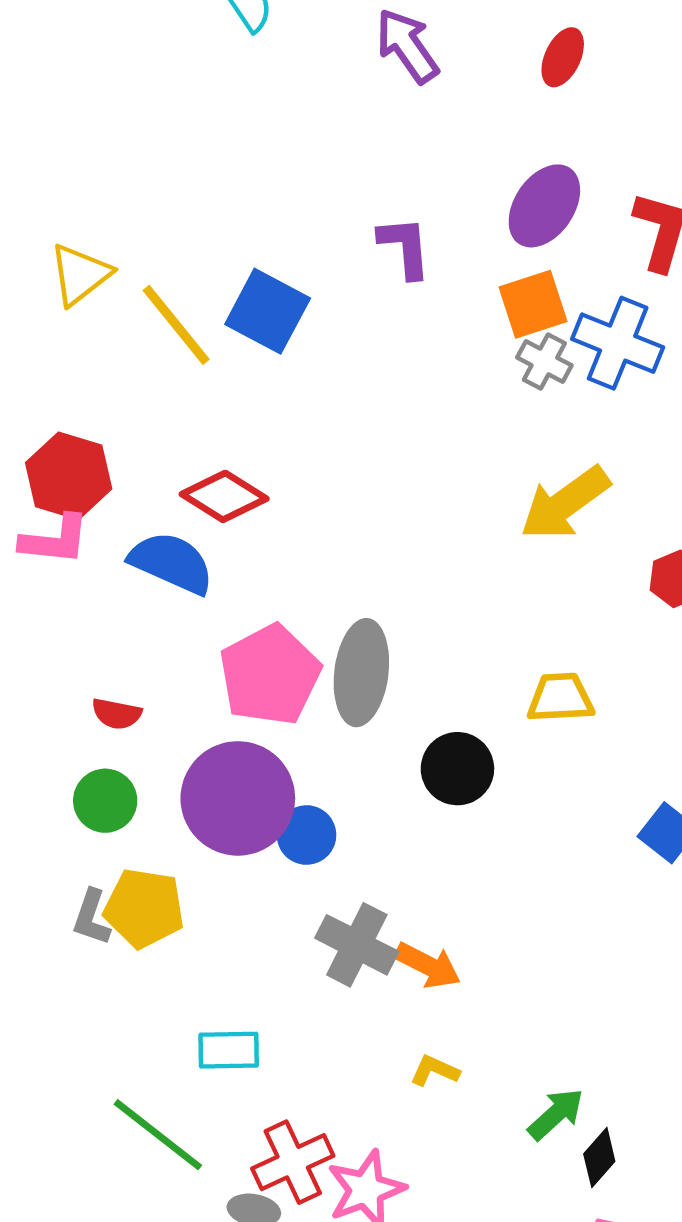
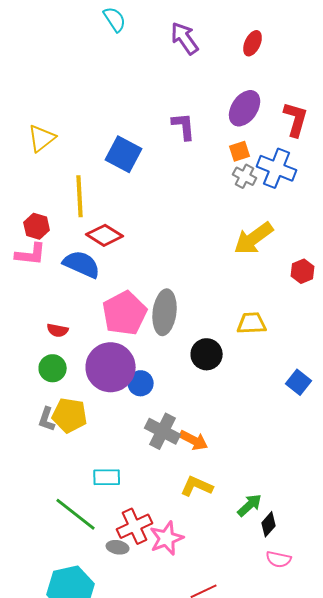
orange square: (533, 304) -> (240, 151), size x0.7
yellow line: (176, 325) -> (80, 196), moved, turned 36
red hexagon: (69, 476) -> (37, 226), size x0.7
yellow L-shape: (435, 1071) -> (197, 486), size x1.5

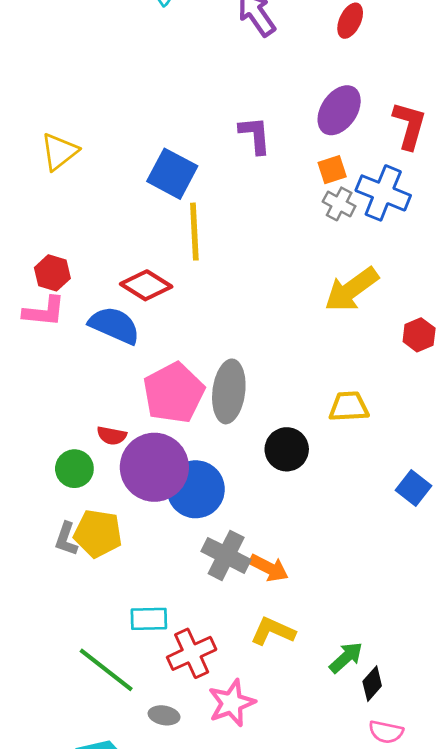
yellow line: (80, 196) -> (194, 232), moved
red semicircle: (58, 330) -> (112, 436), moved
blue circle: (141, 383) -> (196, 489), size x1.6
red cross: (135, 526) -> (192, 653), moved

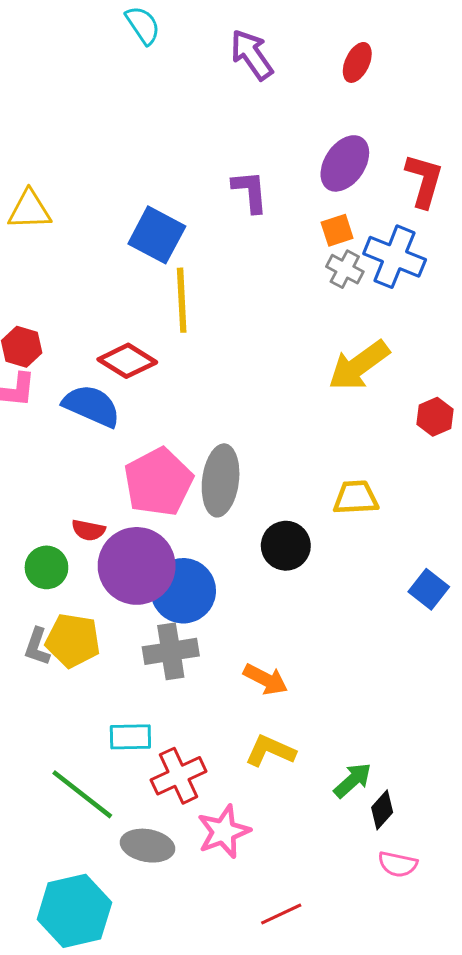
yellow triangle: (59, 152) -> (29, 210), turned 36
gray cross: (226, 555) -> (171, 651), moved, turned -36
gray ellipse: (164, 715) -> (147, 846), size x1.5

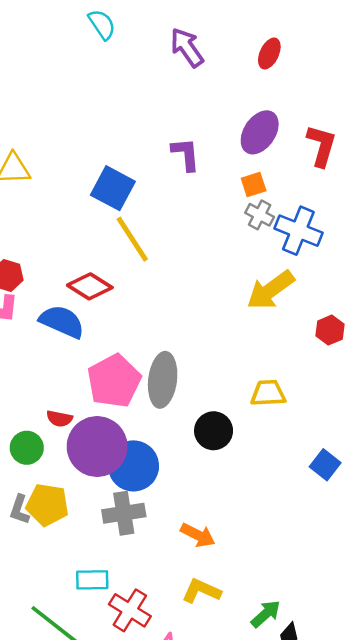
blue cross: (395, 257) -> (298, 231), moved
yellow line: (182, 300) -> (132, 239), turned -30
red cross: (179, 776) -> (130, 610), turned -33

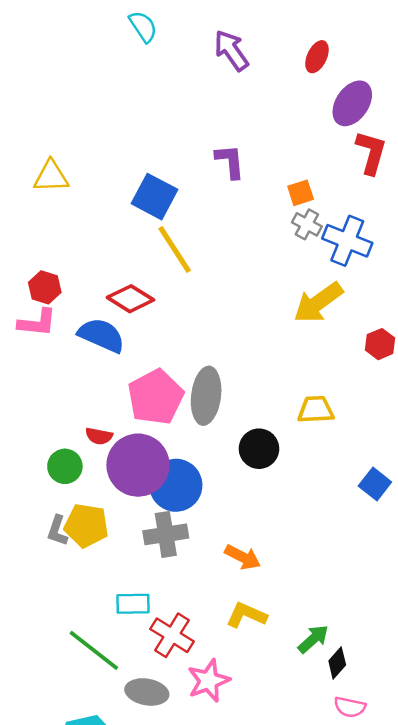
purple ellipse: (260, 132) -> (352, 103), moved

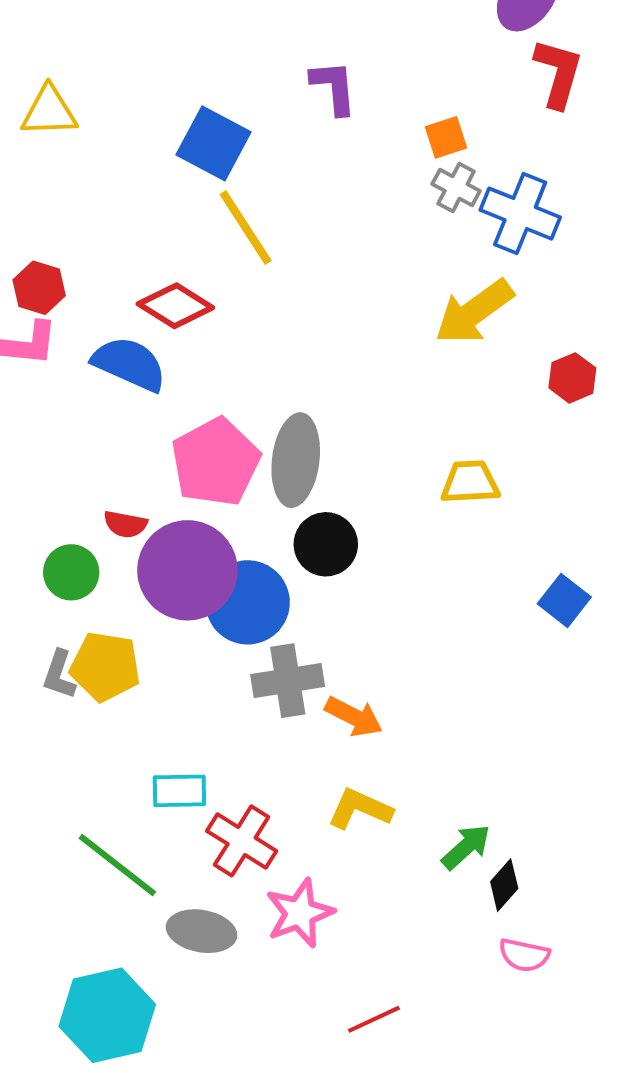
black circle: (259, 449) -> (326, 544), moved
gray cross: (166, 534) -> (288, 681), moved

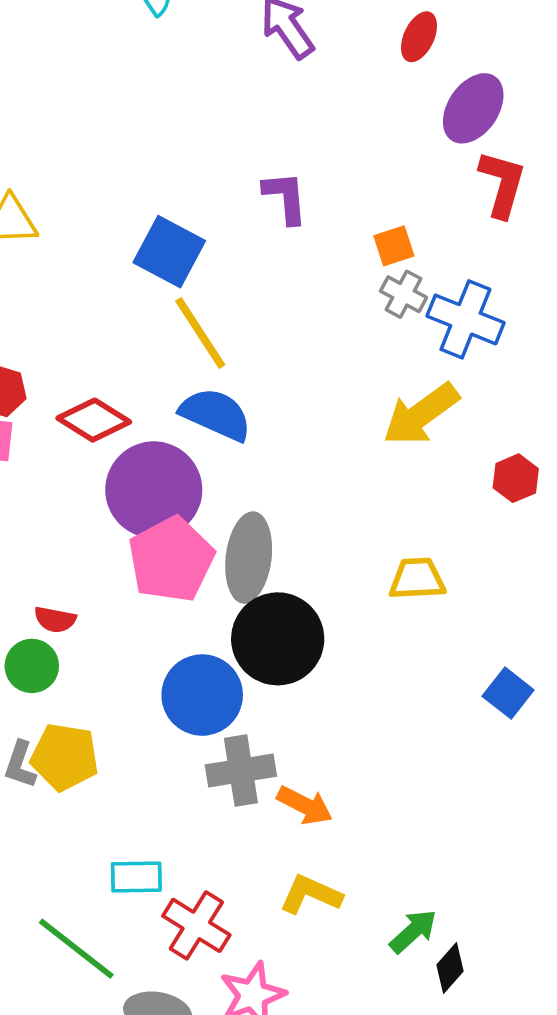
red diamond: (175, 306) -> (94, 420), moved
blue semicircle: (129, 364) -> (216, 414), moved
red semicircle: (125, 524) -> (55, 620), moved
black circle: (326, 544) -> (278, 639), size x1.5
purple circle: (187, 570) -> (154, 490), moved

